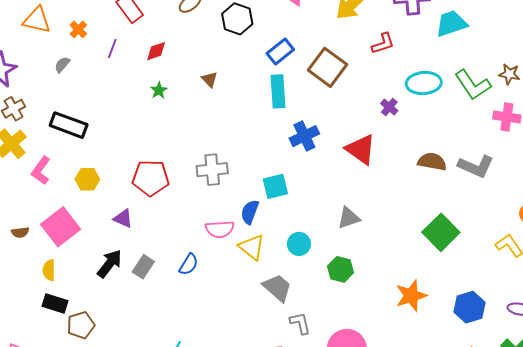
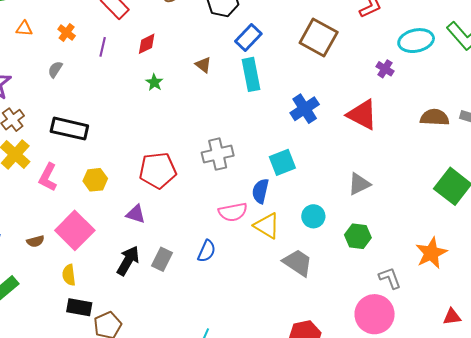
orange triangle: (37, 20) -> (24, 29), size x0.6
blue rectangle: (280, 51) -> (248, 38), moved
cyan rectangle: (278, 91) -> (251, 74), moved
gray L-shape: (300, 323) -> (390, 278), moved

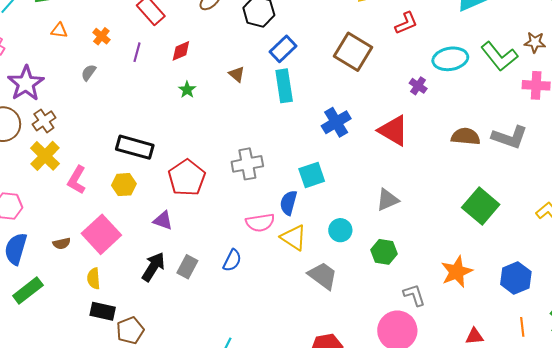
black rectangle: (69, 129) -> (135, 147), moved
red pentagon: (158, 170) -> (187, 178), turned -30

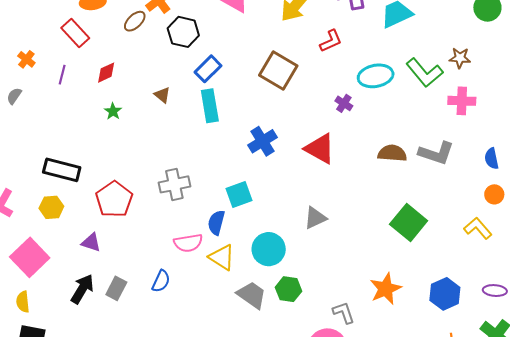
cyan circle: (340, 230) -> (269, 249), size x1.4
green hexagon: (384, 252) -> (289, 289), moved

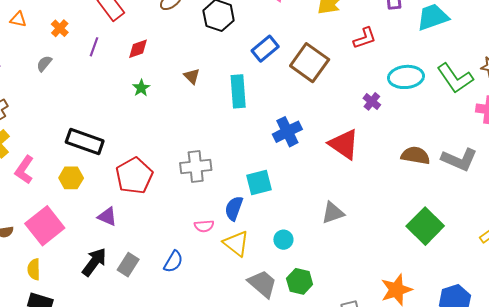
blue rectangle: (208, 69) -> (265, 49), moved
pink semicircle: (188, 243) -> (204, 226), size x0.7
cyan circle: (269, 249) -> (283, 240), size x0.6

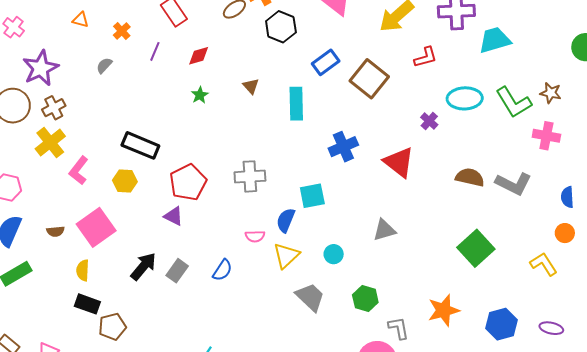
purple triangle: (107, 217) -> (174, 216), moved
yellow triangle: (236, 243) -> (286, 255), turned 36
green hexagon: (300, 281) -> (365, 299), moved

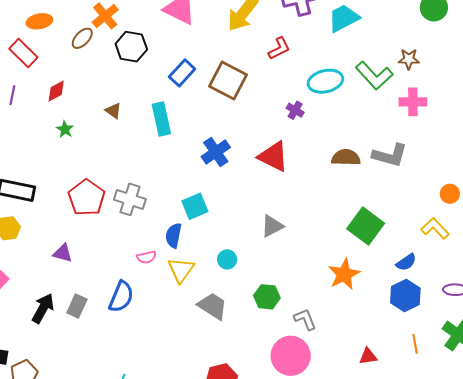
gray cross: (250, 176) -> (130, 199), turned 32
red pentagon: (188, 182) -> (87, 198), moved
blue semicircle: (567, 197) -> (406, 262), moved, turned -110
blue semicircle: (222, 270) -> (121, 297), size x1.4
orange star: (444, 310) -> (344, 274), moved

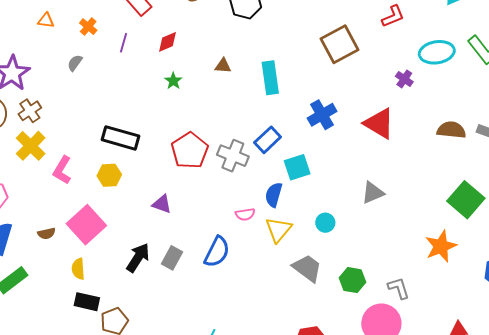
blue rectangle: (182, 73) -> (268, 140), moved
brown square: (228, 81) -> (340, 44), turned 30
brown triangle: (113, 111) -> (223, 66), turned -36
green hexagon: (267, 297) -> (353, 280), moved

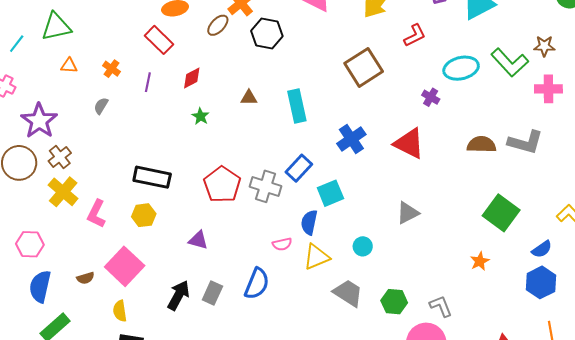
yellow triangle: (278, 230) -> (316, 257), turned 32
orange star: (441, 246) -> (480, 261), size x0.6

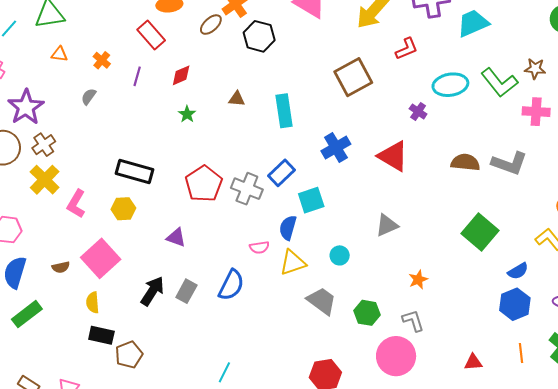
orange star: (480, 261) -> (418, 280), moved

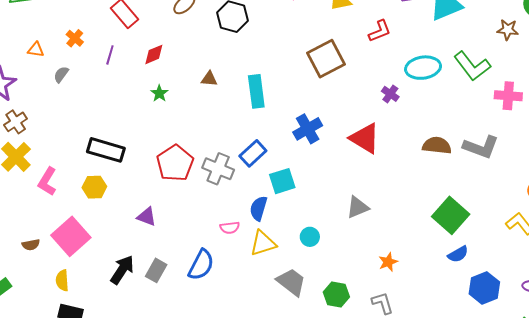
orange triangle: (60, 54) -> (36, 50), moved
brown star: (535, 69) -> (508, 30), moved
blue semicircle: (518, 271) -> (458, 254), moved

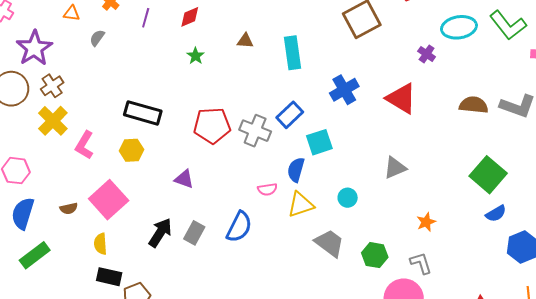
red pentagon: (175, 163) -> (212, 125), turned 30

